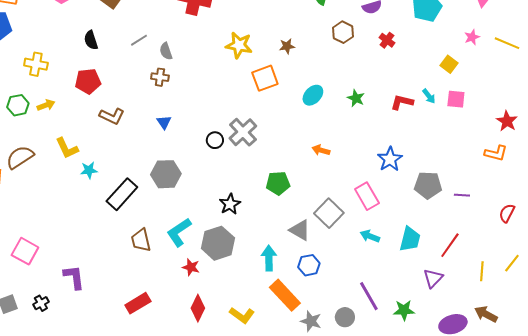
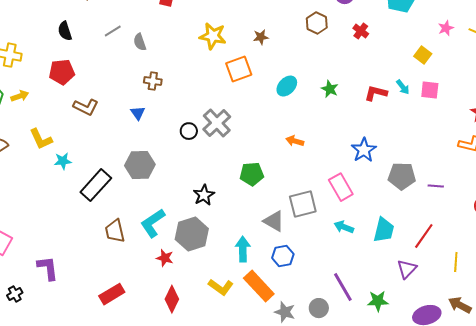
brown cross: (160, 77) -> (153, 81), moved
gray square: (329, 213) -> (303, 204), turned 32
yellow L-shape: (242, 315) -> (221, 287), moved

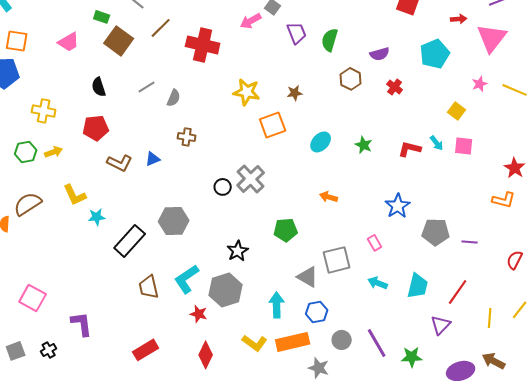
gray semicircle: (140, 42) -> (174, 98), turned -138
blue triangle: (138, 113) -> (153, 159), moved, turned 42
pink rectangle: (341, 187) -> (375, 243), size x0.6
orange rectangle: (259, 286) -> (293, 342), turned -60
gray circle: (319, 308) -> (342, 340), moved

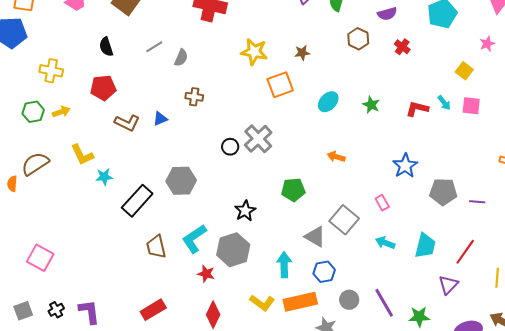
gray square: (337, 260) -> (344, 220), turned -36
purple L-shape: (82, 324) -> (89, 312), moved

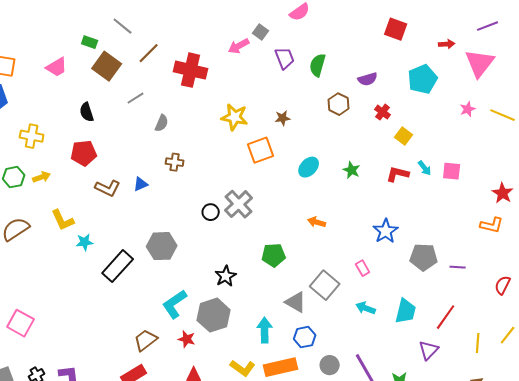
gray line: (154, 47) -> (136, 98), moved
yellow square: (464, 71) -> (404, 136), moved
brown trapezoid: (156, 247) -> (146, 340), moved, turned 65

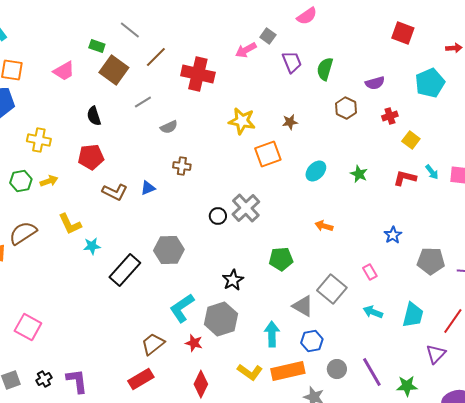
red cross: (383, 112) -> (390, 116), turned 35
gray semicircle: (162, 123) -> (169, 127), turned 42
blue star: (386, 231) -> (393, 235), size x0.7

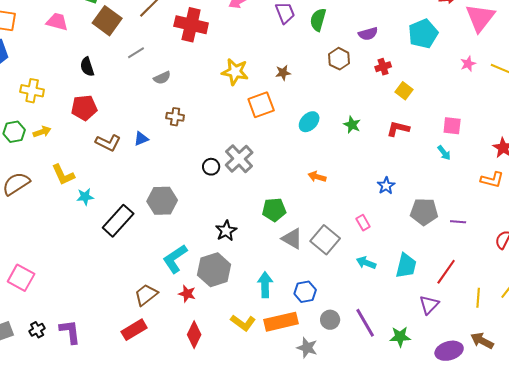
pink trapezoid: (64, 71) -> (57, 22), turned -135
cyan arrow: (432, 172) -> (444, 153), moved
gray triangle: (303, 306) -> (292, 239), moved

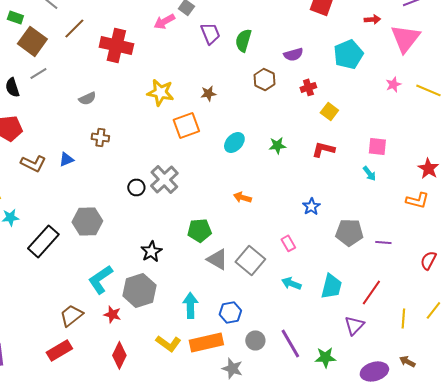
gray line: (136, 53) -> (38, 73), moved
green star: (352, 125) -> (277, 145), turned -30
brown arrow: (482, 341) -> (407, 361), size x0.7

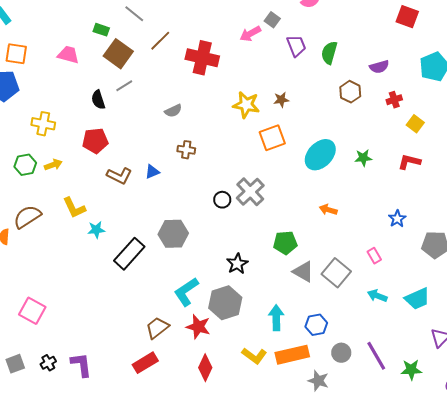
brown star: (208, 93) -> (281, 100), moved
cyan ellipse: (234, 142) -> (320, 155), size x1.5
cyan trapezoid: (331, 286) -> (417, 299), turned 52
red star: (112, 314) -> (198, 327), size x1.4

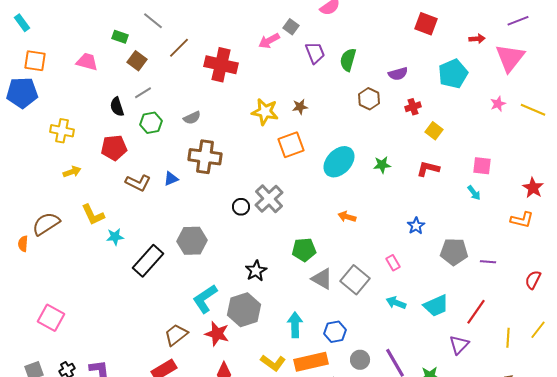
brown square: (118, 54) -> (137, 61), size x0.7
brown cross: (186, 150) -> (205, 157), size x1.8
green hexagon: (25, 165) -> (151, 123), moved

